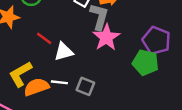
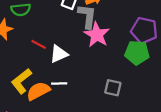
gray square: (85, 86) -> (113, 88), moved

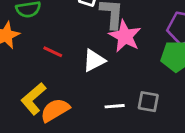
white triangle: (59, 54) -> (94, 60), moved
white line: (59, 83) -> (115, 106), moved

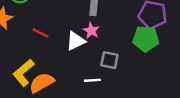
pink star: (125, 36) -> (91, 31), moved, size x0.6
gray square: (148, 102) -> (109, 60), moved

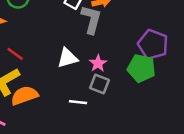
pink star: (91, 31) -> (98, 63), moved
red line: (41, 33) -> (15, 54), moved

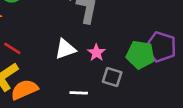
purple pentagon: (153, 44) -> (161, 47), moved
gray square: (99, 84) -> (112, 77), moved

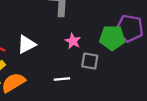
white triangle: (65, 49) -> (27, 44), moved

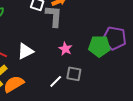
gray square: (90, 61) -> (74, 74), moved
white line: (62, 79) -> (56, 81), turned -40

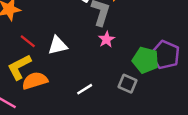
pink star: (65, 49) -> (106, 39), moved
gray square: (74, 74) -> (128, 84), moved

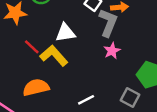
white triangle: (58, 45) -> (65, 33), moved
yellow L-shape: (19, 67) -> (54, 56), moved, turned 72

